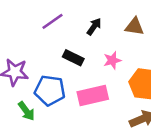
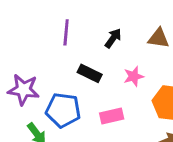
purple line: (52, 21) -> (66, 32), turned -50
pink rectangle: (93, 96) -> (112, 116), size x0.7

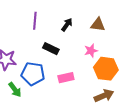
pink star: (134, 76) -> (91, 51), moved

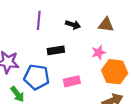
black arrow: (67, 25) -> (73, 25), turned 72
black rectangle: (51, 49) -> (56, 50), turned -35

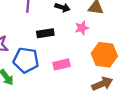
pink star: (99, 52) -> (82, 28), moved

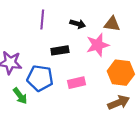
pink star: (82, 28) -> (98, 45), size x1.5

